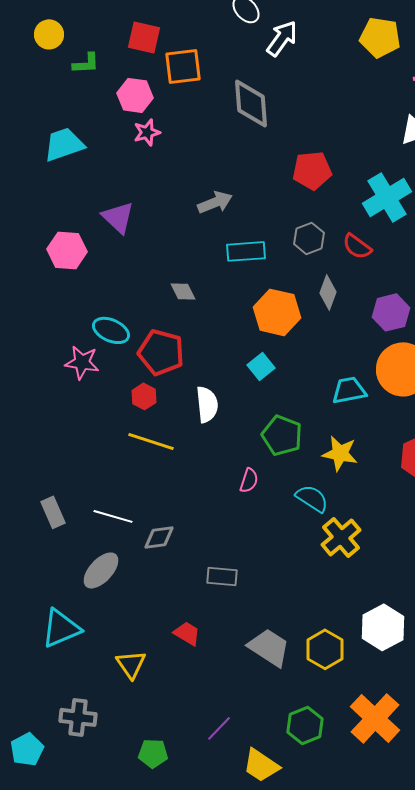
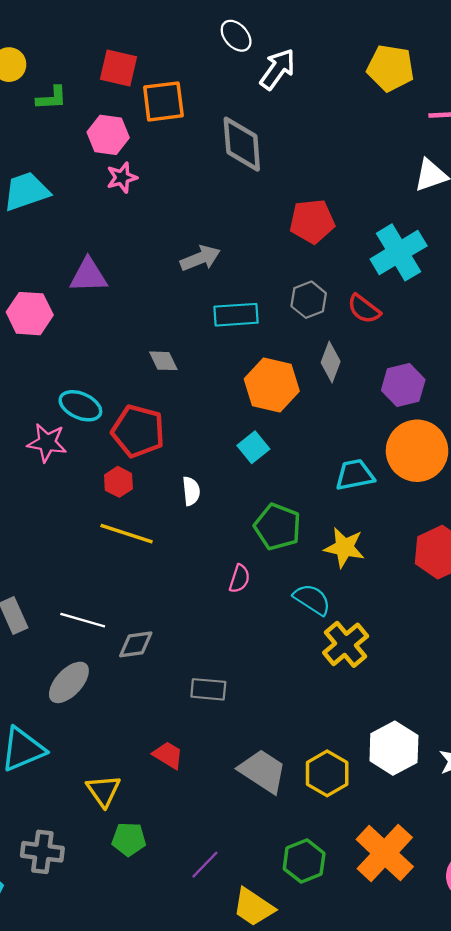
purple triangle: (118, 217) -> (88, 276), turned -45
white semicircle: (207, 404) -> (191, 491), size x0.7
green pentagon: (153, 753) -> (129, 839), moved

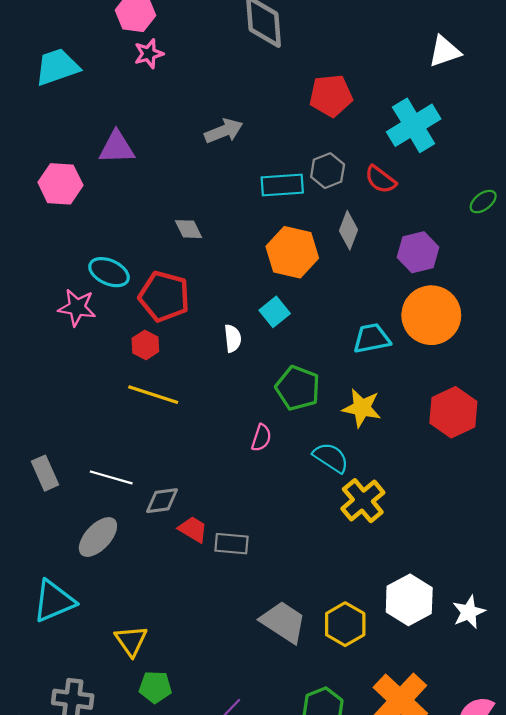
cyan rectangle: (236, 315) -> (282, 185), moved
white semicircle: (191, 491) -> (233, 338), moved
red trapezoid: (168, 755) -> (193, 529), moved

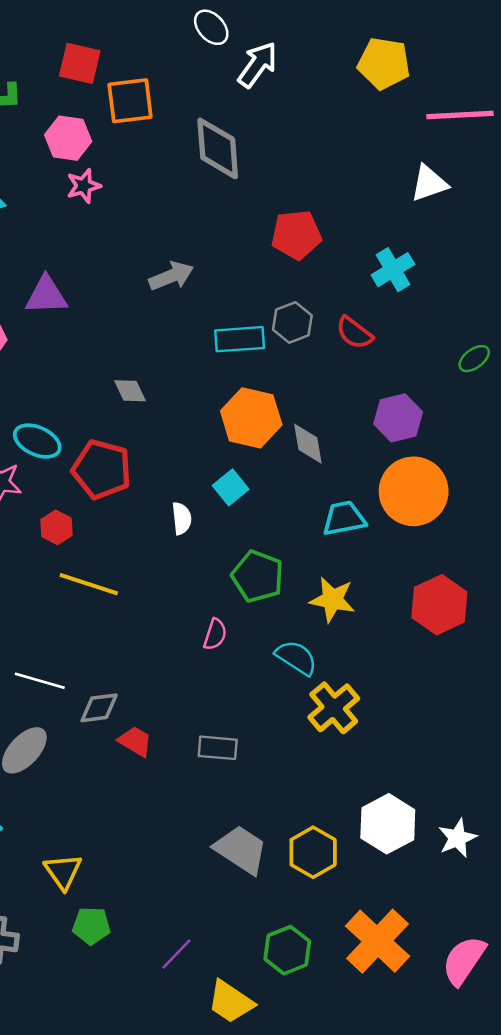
cyan cross: (414, 125) -> (393, 270), size x0.7
gray diamond: (348, 230) -> (308, 444), moved, turned -30
red hexagon: (145, 345) -> (57, 527), moved
gray rectangle: (232, 544) -> (218, 748), moved

